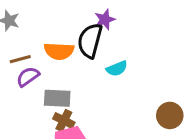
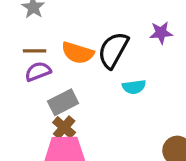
purple star: (105, 20) -> (161, 33), moved
gray rectangle: (57, 98) -> (63, 102), turned -44

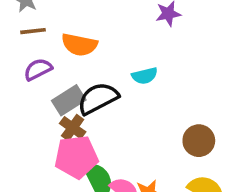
black semicircle: (113, 50) -> (98, 98), moved, turned 39
brown line: (35, 51) -> (33, 31), moved

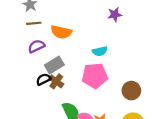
black semicircle: (98, 98) -> (43, 79), moved, size x0.6
pink pentagon: (76, 157) -> (95, 76), moved

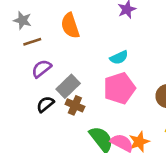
orange semicircle: (61, 32) -> (70, 26), moved, turned 72
black semicircle: (43, 79) -> (45, 104), moved

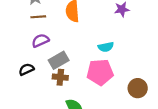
black semicircle: (45, 104) -> (26, 69), moved
brown cross: (75, 105) -> (60, 77), turned -32

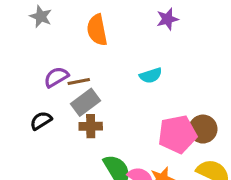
brown line: (38, 17) -> (79, 82), moved
pink pentagon: (100, 72) -> (177, 134), moved

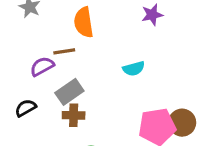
brown line: (79, 82) -> (64, 51), moved

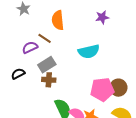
brown line: (64, 51) -> (45, 38), turned 40
cyan semicircle: (134, 69) -> (89, 51), size x1.5

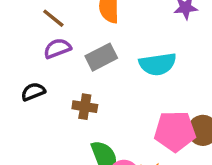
brown line: (45, 38) -> (53, 18), moved
gray rectangle: (47, 65) -> (101, 57), moved

